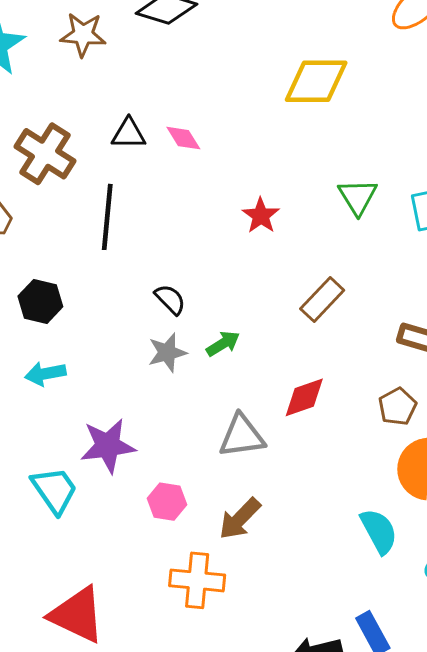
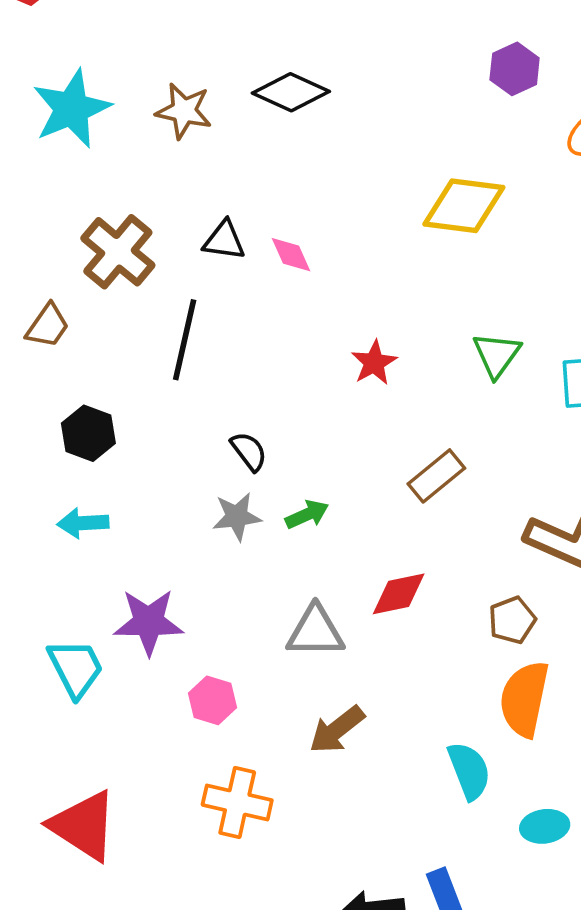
brown arrow: (240, 519) -> (337, 730), moved

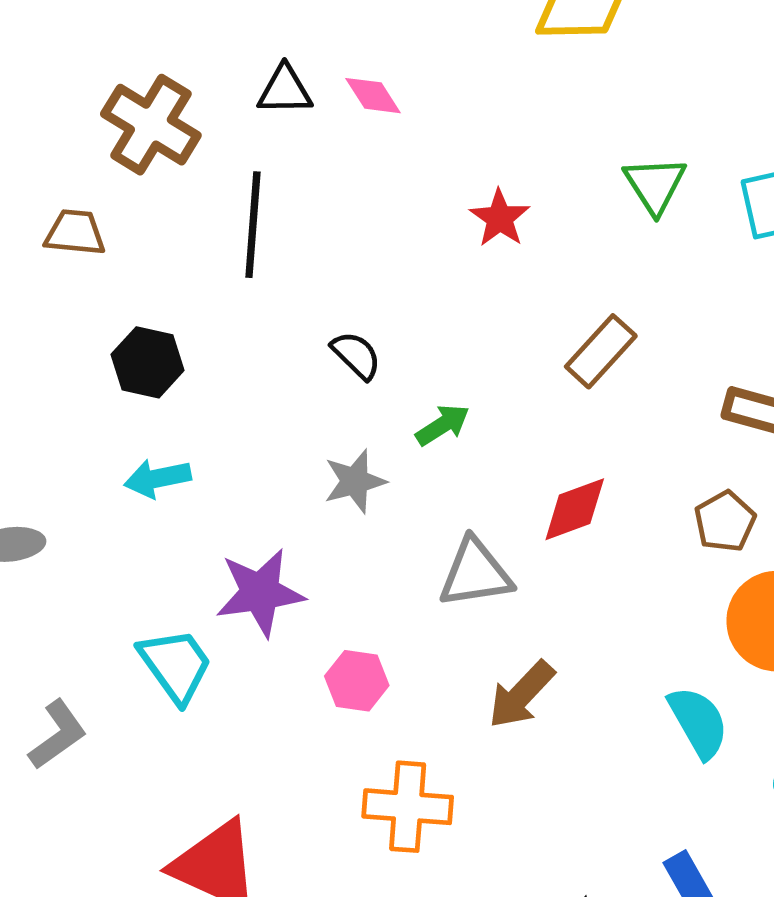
brown trapezoid: (48, 326) -> (75, 233), turned -111
gray star: (237, 517) -> (355, 481), moved

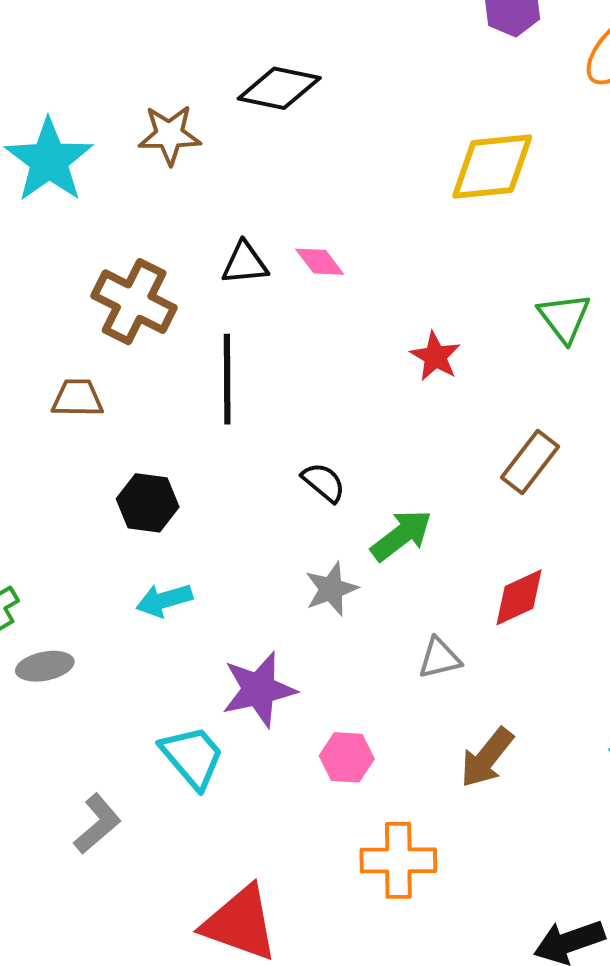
green arrow: (443, 425) -> (401, 535), size x1.4
gray triangle: (475, 573) -> (439, 658), size x0.7

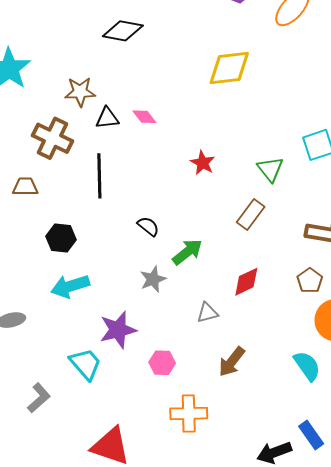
brown star: (170, 135) -> (80, 92), moved
green triangle: (564, 318) -> (270, 169), moved
cyan arrow: (164, 600) -> (70, 286), size x1.4

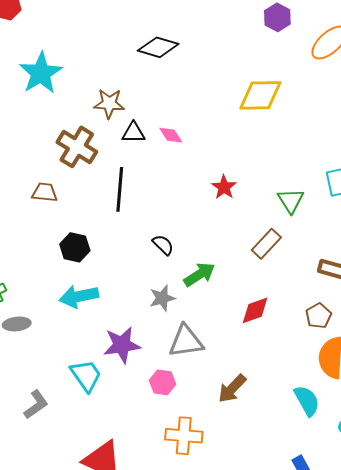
gray triangle: (207, 313) -> (186, 341), moved, size x1.6

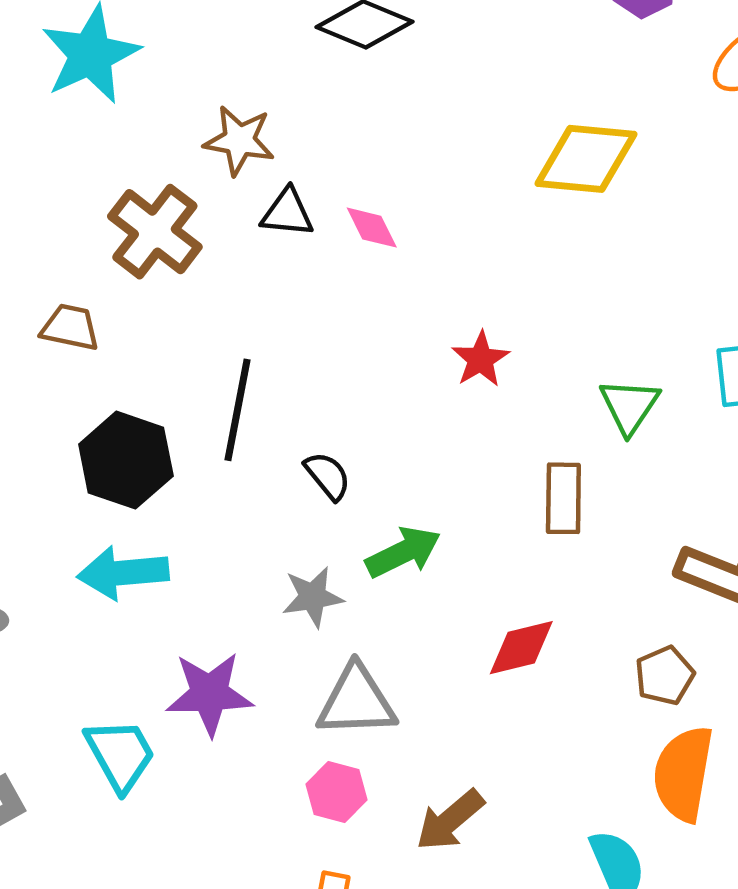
black line: (120, 189) -> (238, 410), moved
brown rectangle: (266, 244) -> (563, 498), turned -48
black hexagon: (75, 247) -> (126, 460), size x1.4
pink hexagon: (163, 382) -> (337, 792), moved

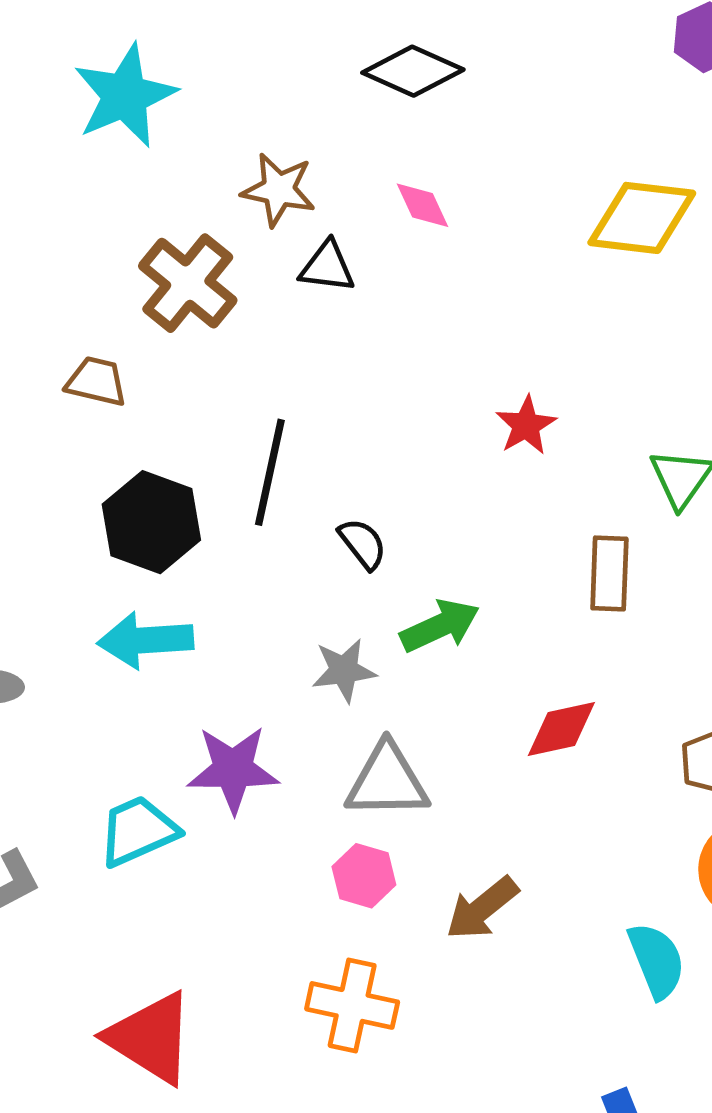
pink diamond: (372, 228) -> (423, 205), moved
cyan trapezoid: (120, 755) -> (138, 831), turned -86

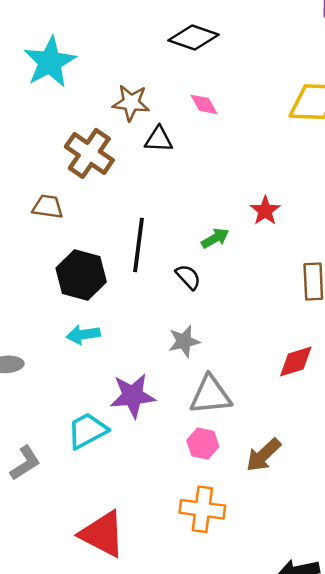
green arrow: (440, 626) -> (215, 238), moved, size x0.7
cyan arrow: (146, 640) -> (83, 335), size x0.7

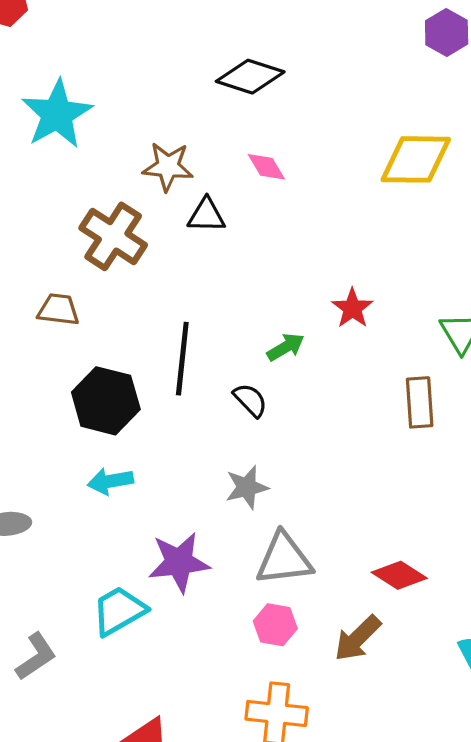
red diamond: (296, 362) -> (399, 575), moved, turned 51

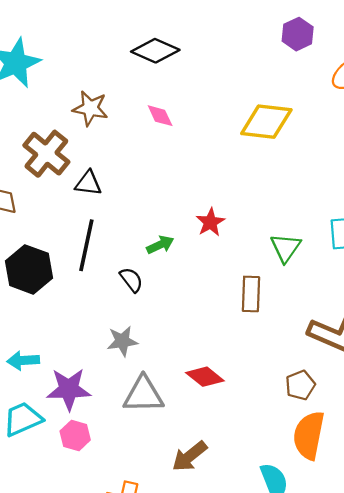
black triangle: (206, 215) -> (88, 183), moved
cyan arrow: (110, 481) -> (23, 360), moved
red diamond: (399, 575) -> (205, 377), moved
pink hexagon: (275, 625) -> (75, 436), moved

